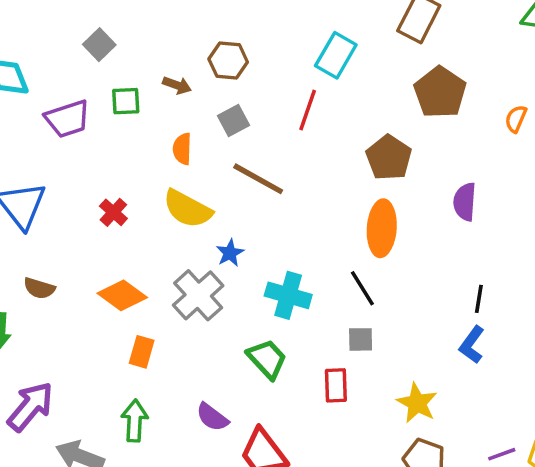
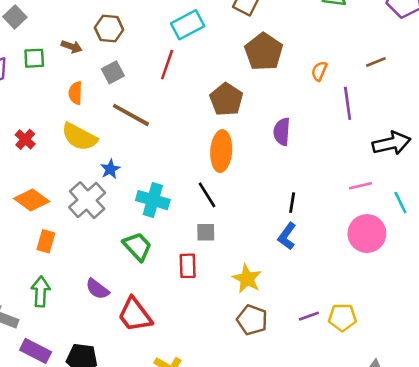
cyan rectangle: (336, 55) -> (188, 25), turned 32

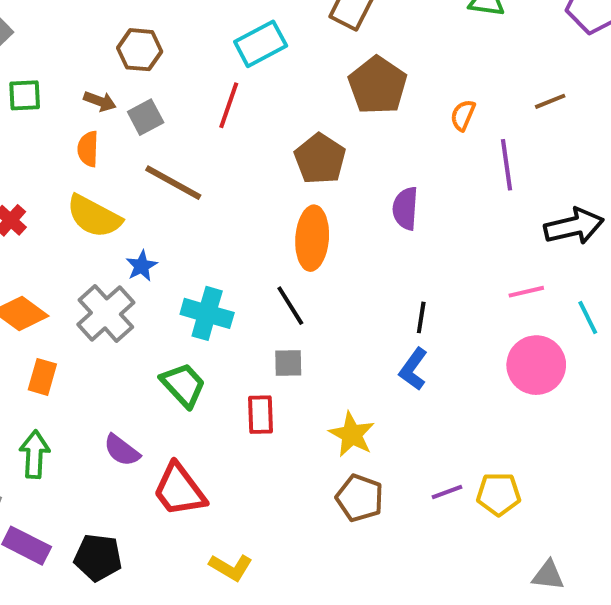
brown arrow: (72, 47) -> (100, 101), moved

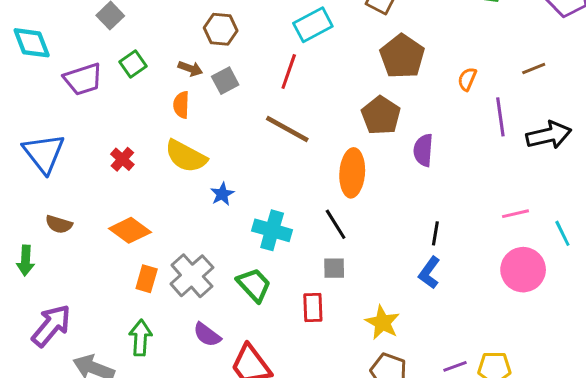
green square: (25, 95) -> (133, 64), turned -32
brown pentagon: (320, 159) -> (381, 115), moved
brown line: (173, 183) -> (287, 129), moved
black arrow: (574, 226) -> (549, 135), moved
gray cross: (106, 313) -> (192, 276), moved

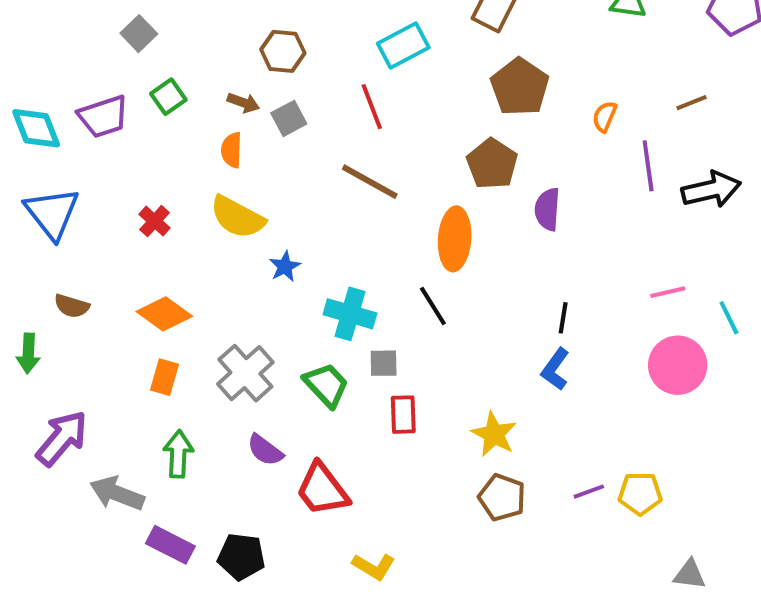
cyan diamond: (32, 43) -> (36, 128), moved
red line: (289, 72) -> (372, 107), turned -40
gray square: (334, 268) -> (384, 363), moved
orange rectangle: (147, 279) -> (164, 377), moved

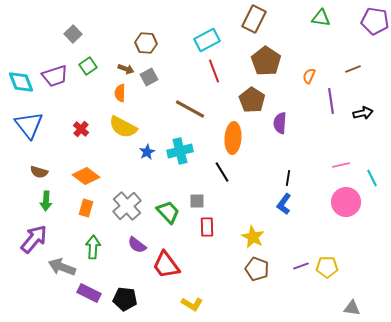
red line: (372, 107) -> (214, 71), moved
black arrow: (711, 190) -> (363, 113), size x0.7
cyan cross: (350, 314) -> (180, 151), moved, turned -30
green arrow: (28, 353) -> (46, 201), moved

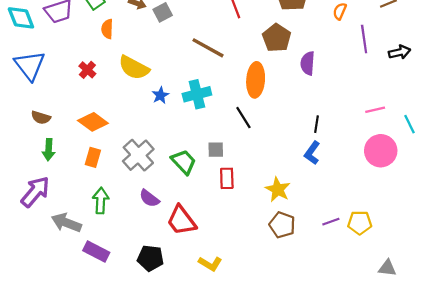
orange semicircle: (120, 93) -> (107, 29), moved
black pentagon: (125, 299) -> (150, 258), moved

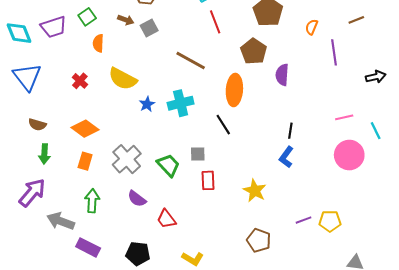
black arrow: (400, 52) -> (376, 77), moved
red trapezoid: (181, 220) -> (166, 219), size x0.7
brown pentagon: (282, 225) -> (259, 240), moved

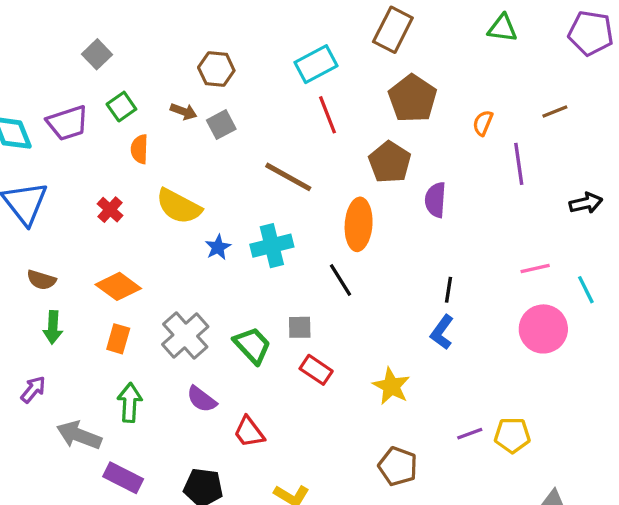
red rectangle: (208, 180) -> (316, 370), turned -54
purple arrow: (32, 193) -> (33, 389), size x0.6

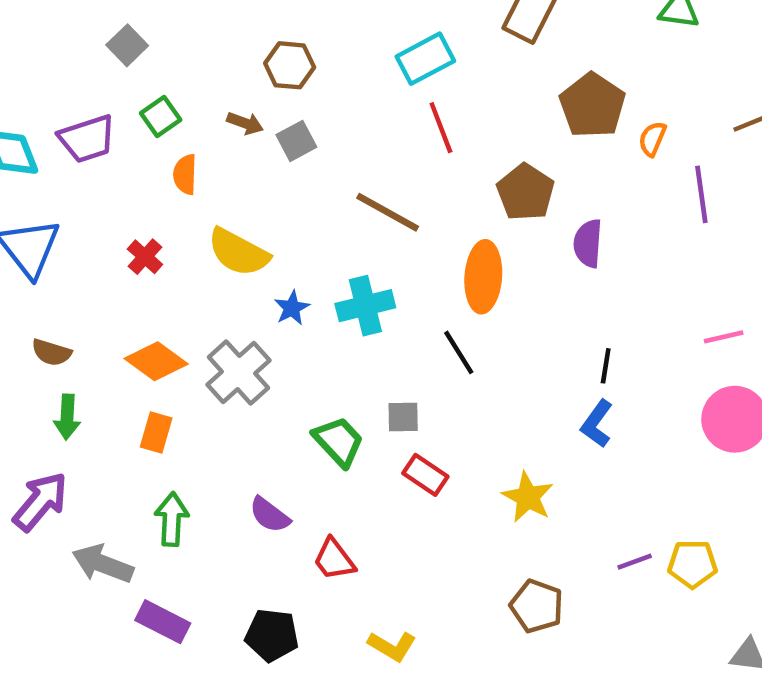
brown pentagon: (413, 98) -> (592, 105), moved
gray cross: (185, 336) -> (238, 372), moved
purple arrow: (33, 389) -> (40, 502), size x1.6

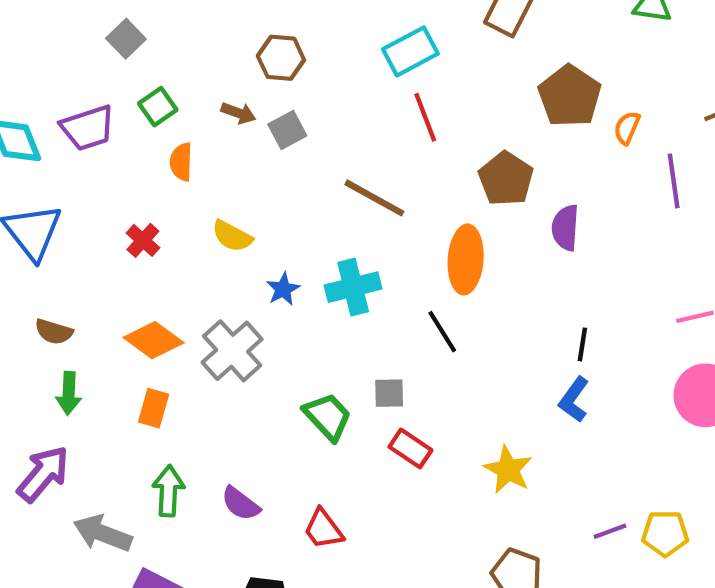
yellow semicircle: (238, 252) -> (232, 236), size x0.7
purple semicircle: (270, 515) -> (241, 504), moved

